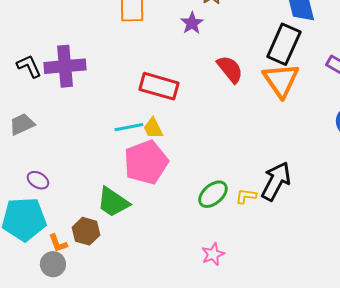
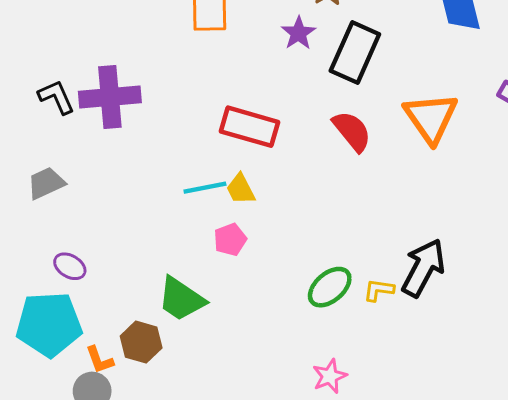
black rectangle: (284, 44) -> (355, 52), moved
red semicircle: (230, 69) -> (352, 131), moved
pink pentagon: (146, 162) -> (230, 240), size x0.5

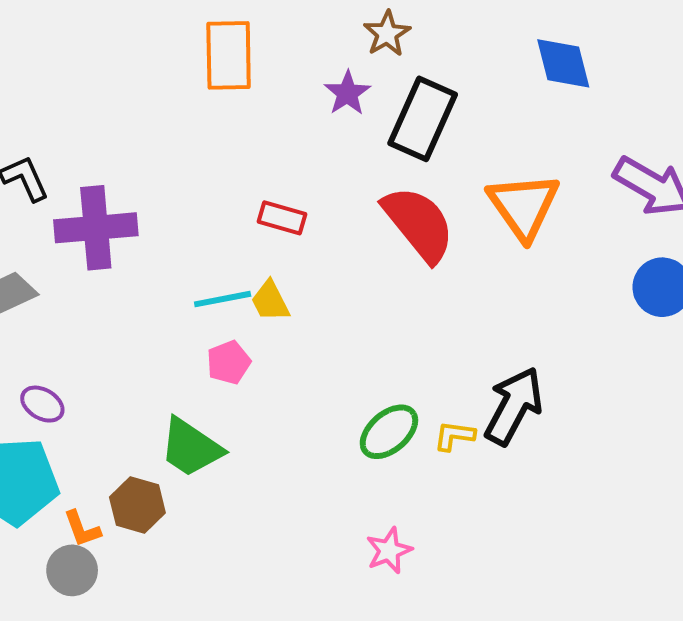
purple cross: (110, 97) -> (96, 228), moved
red rectangle: (250, 127) -> (282, 218), size x0.6
red semicircle: (352, 131) -> (419, 224), size x1.4
pink pentagon: (230, 240) -> (229, 362), moved

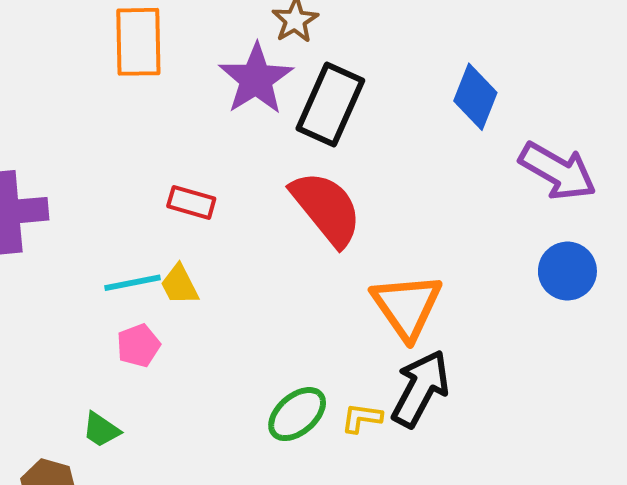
blue diamond: (563, 63) -> (475, 97), moved, turned 36
purple star: (347, 93) -> (256, 79), size x1.6
orange triangle: (524, 206) -> (407, 306), moved
green trapezoid: (191, 448) -> (101, 430), size x0.6

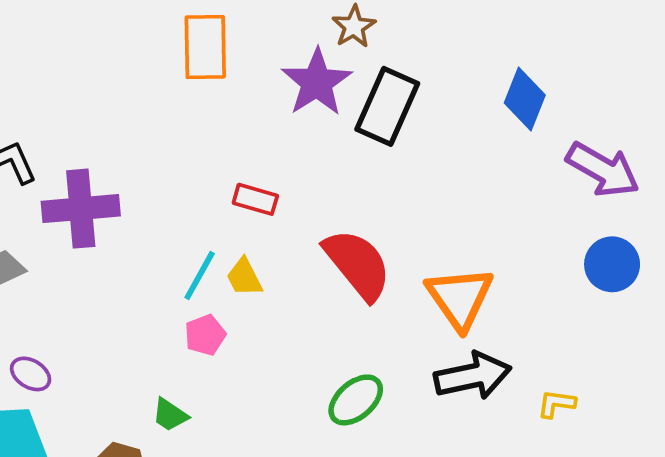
red semicircle: (326, 208) -> (358, 264), moved
cyan line: (133, 283) -> (200, 275), turned -50
black arrow: (420, 389) -> (473, 376), turned 50
yellow L-shape: (362, 418) -> (556, 404), moved

